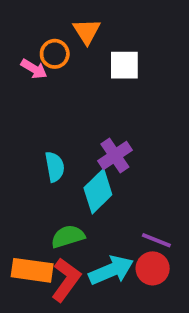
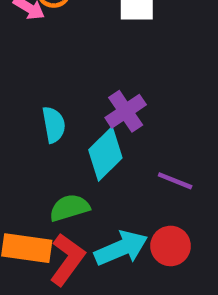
purple line: (156, 240) -> (175, 181), moved

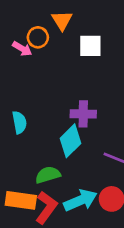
purple cross: (126, 111) -> (83, 114), turned 35
cyan semicircle: (54, 125) -> (19, 122), moved

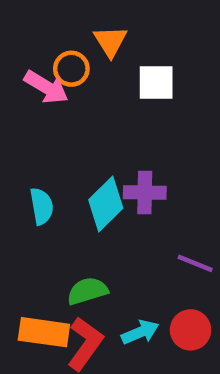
pink arrow: (22, 49) -> (46, 87), size x1.4
cyan diamond: (70, 141) -> (106, 204), moved
cyan arrow: (80, 200) -> (140, 332), size x0.7

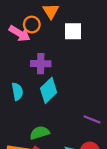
purple cross: (145, 192) -> (41, 64), moved

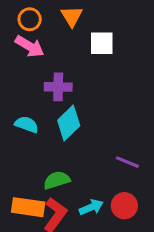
orange circle: (32, 25) -> (30, 19), moved
cyan semicircle: (17, 91) -> (27, 125), turned -60

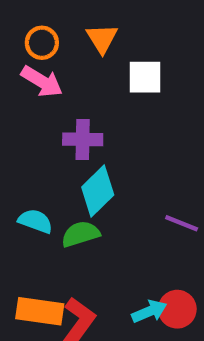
cyan semicircle: (27, 125) -> (35, 221), moved
purple line: (127, 162) -> (182, 223), moved
green semicircle: (57, 180) -> (81, 234), moved
cyan arrow: (91, 207) -> (149, 311), moved

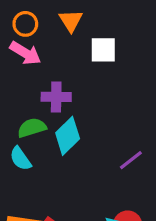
cyan semicircle: (35, 221) -> (20, 159), turned -145
purple line: (182, 223) -> (131, 160), turned -60
green semicircle: (81, 234) -> (32, 128), moved

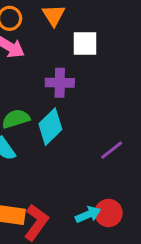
purple cross: (56, 97) -> (60, 83), moved

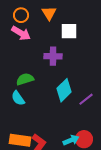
cyan diamond: (50, 127) -> (64, 90), moved

